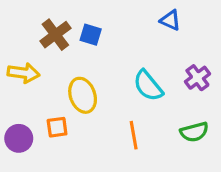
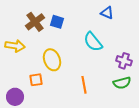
purple cross: (197, 78) -> (124, 61), moved, turned -35
cyan semicircle: (148, 86) -> (93, 42), moved
purple circle: (19, 138) -> (15, 97), moved

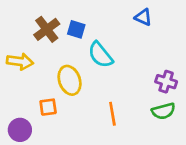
cyan semicircle: (93, 42) -> (100, 55), moved

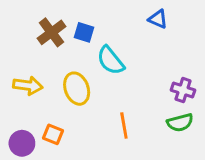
yellow arrow: (20, 62) -> (28, 86), moved
orange square: (48, 107) -> (53, 134), moved, turned 30

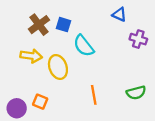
yellow arrow: (28, 86) -> (31, 56), moved
purple cross: (183, 90) -> (138, 39), moved

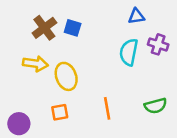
blue triangle: (119, 15) -> (136, 16), turned -32
cyan semicircle: (84, 46) -> (129, 52), moved, turned 50
orange square: (40, 102) -> (60, 112), moved, turned -32

